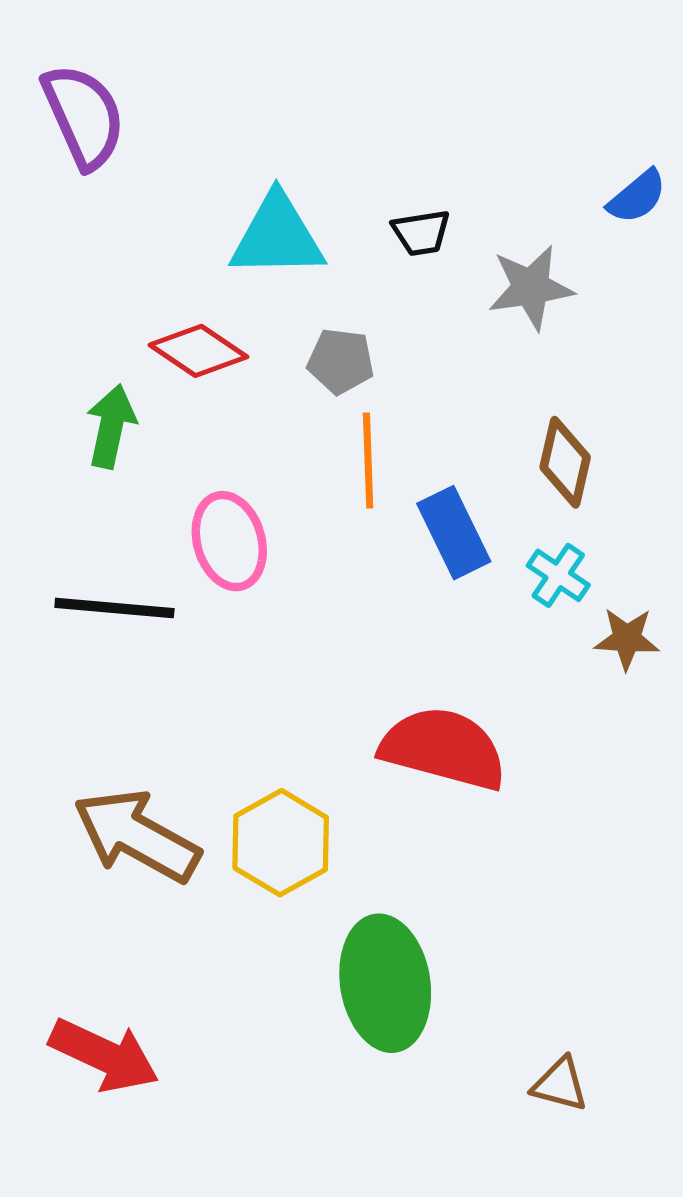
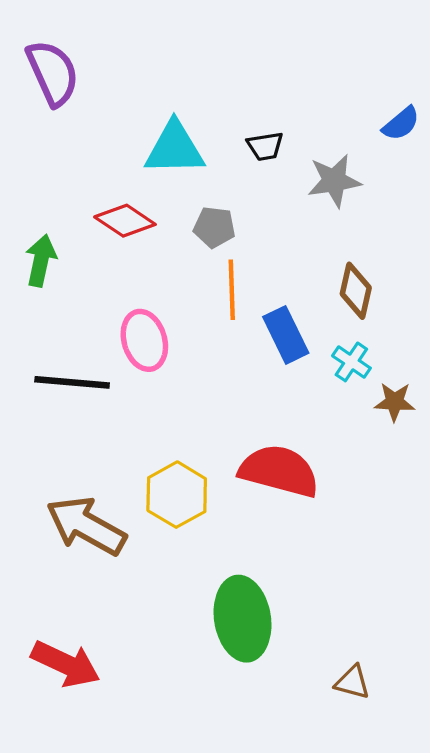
green arrow: (111, 426) -> (41, 261), moved
yellow hexagon: (281, 843) -> (177, 495), moved

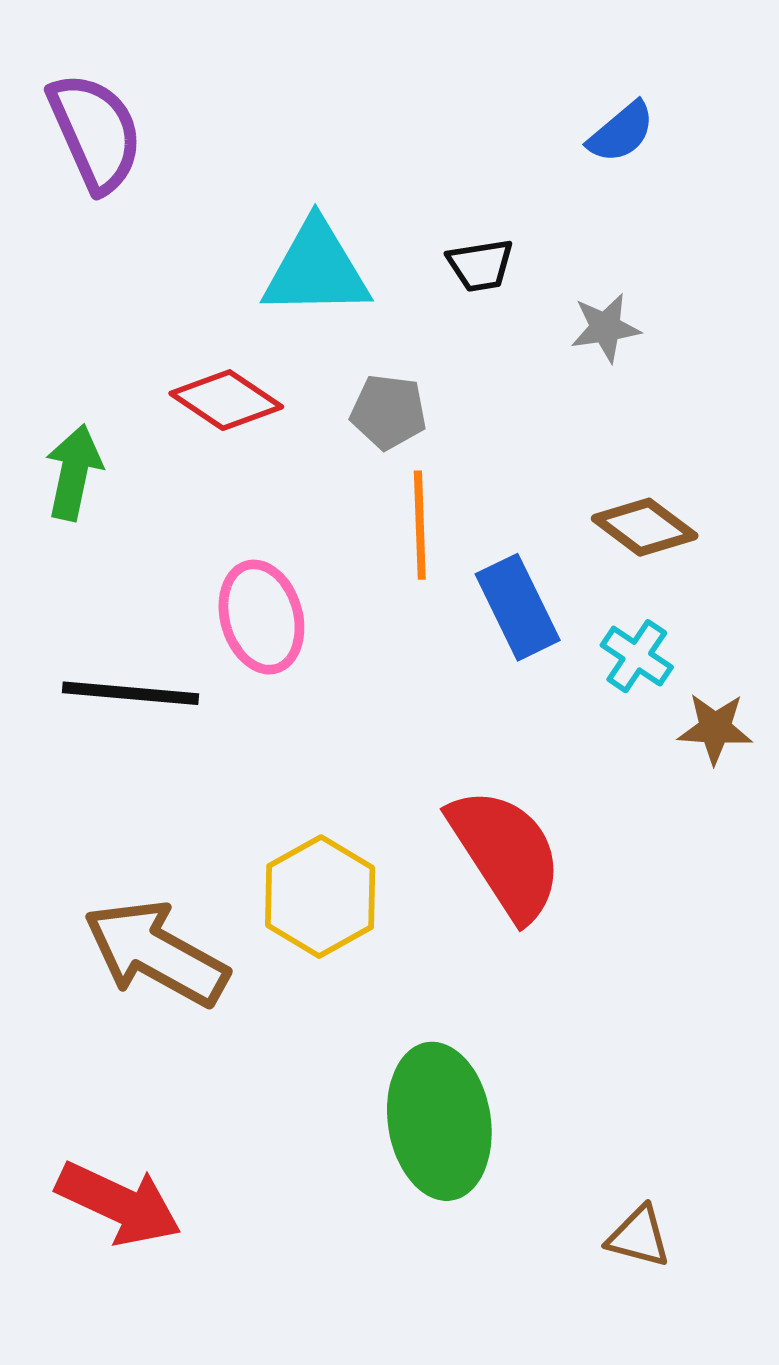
blue semicircle: (401, 124) -> (621, 132), moved
gray star: (334, 181) -> (605, 328), size x0.7
brown diamond: (356, 291) -> (645, 527), turned -66
red semicircle: (279, 471) -> (506, 854), turned 42

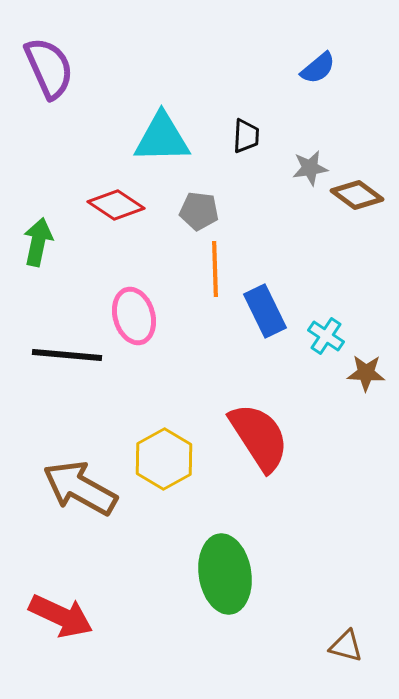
black trapezoid: (480, 265) -> (246, 136), turned -78
brown diamond: (645, 527) -> (357, 195), moved
brown triangle: (639, 1237) -> (346, 646), moved

